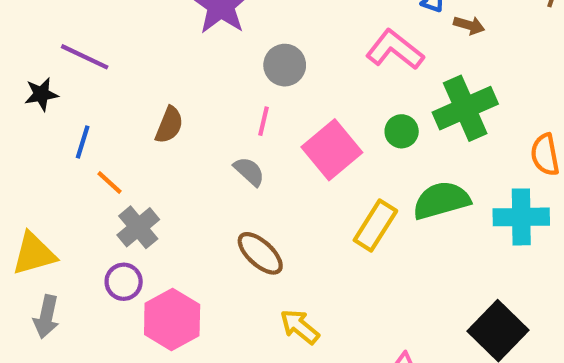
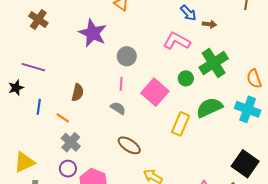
orange line: (110, 182) -> (63, 118), moved
cyan cross: (521, 217) -> (248, 109), turned 30

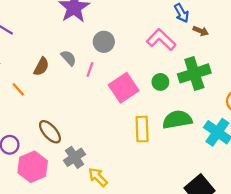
gray semicircle: (118, 108) -> (69, 58), moved
yellow rectangle: (181, 124) -> (142, 129), turned -40
gray cross: (71, 142) -> (74, 157), moved
brown ellipse: (129, 145) -> (50, 132), moved

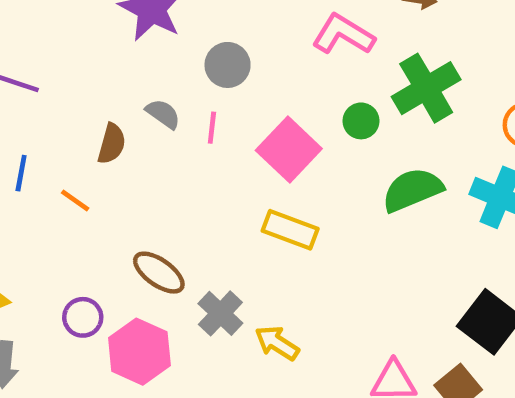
yellow rectangle: (142, 129) -> (290, 230), moved, turned -55

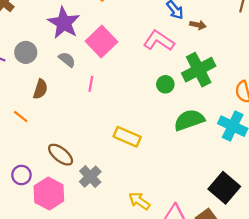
gray circle: (228, 65) -> (26, 52), moved
gray semicircle: (163, 114) -> (67, 60), moved
pink square: (289, 149) -> (101, 41), moved
yellow arrow: (277, 343) -> (139, 201), moved

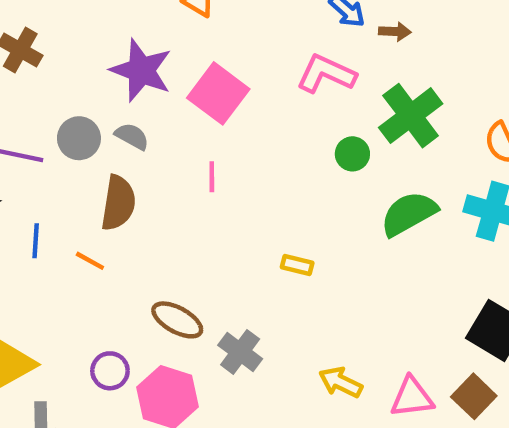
gray semicircle: (67, 60) -> (132, 136), moved
brown semicircle: (40, 89) -> (118, 203), size x1.4
yellow rectangle: (127, 137) -> (297, 265), size x0.6

